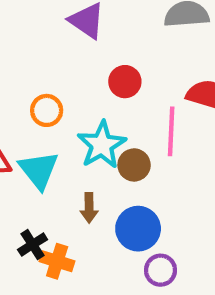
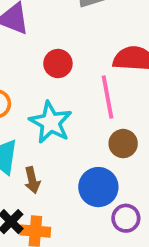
brown circle: (134, 165) -> (123, 144), moved
brown arrow: (89, 208) -> (32, 180), moved

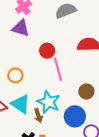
pink line: (108, 97) -> (58, 69), moved
cyan star: (51, 122) -> (49, 102), moved

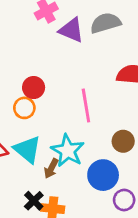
purple triangle: (21, 28) -> (71, 30), moved
red circle: (47, 51) -> (34, 88), moved
brown arrow: (38, 116) -> (51, 169), turned 40

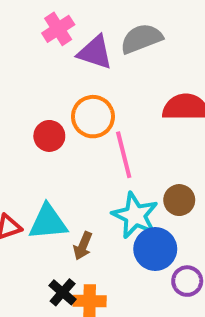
orange circle: (24, 108) -> (93, 117), moved, size x1.4
cyan triangle: (27, 149) -> (48, 222), turned -40
cyan star: (68, 151) -> (135, 215), moved

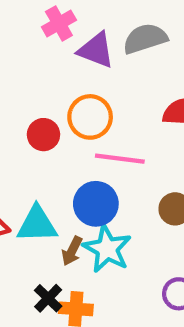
pink line: (124, 155) -> (120, 159), turned -72
cyan star: (135, 215) -> (107, 249), moved
blue circle: (155, 249) -> (96, 204), moved

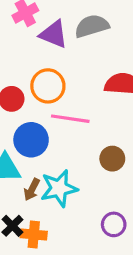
blue circle: (96, 204) -> (31, 140), moved
cyan star: (107, 249) -> (59, 188), turned 30

